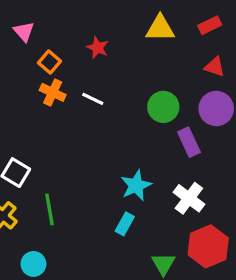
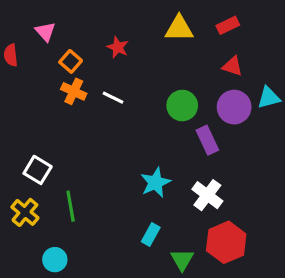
cyan rectangle: (125, 224) -> (151, 234), moved

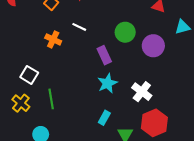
orange cross: (74, 91) -> (53, 39), moved
purple circle: (234, 107) -> (153, 46), moved
purple rectangle: (207, 140) -> (104, 55), moved

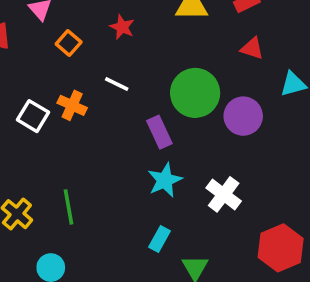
green circle: (125, 32) -> (195, 93), size x1.4
white square: (29, 75) -> (33, 116), moved
red hexagon: (154, 123) -> (281, 248), moved

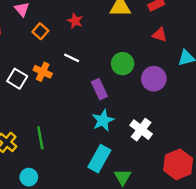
green circle: (195, 93) -> (123, 64), size x0.7
cyan rectangle: (159, 239) -> (99, 159), size x1.6

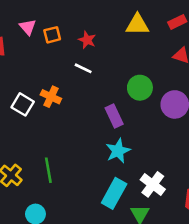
orange square: (40, 31) -> (52, 35), moved, turned 35
white line: (72, 58) -> (83, 68), moved
white cross: (141, 130) -> (153, 184), moved

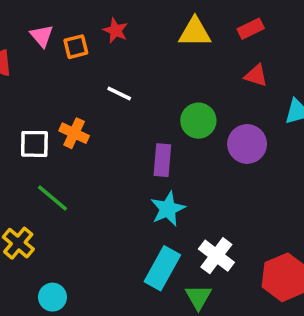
red star: (87, 40) -> (116, 30), moved
white square: (23, 104) -> (34, 144), turned -30
purple rectangle: (114, 116) -> (162, 160), turned 30
green line: (48, 170) -> (52, 198), moved, turned -40

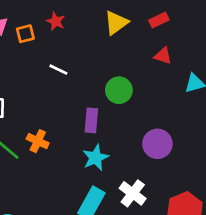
yellow triangle: (195, 32) -> (116, 23), turned -36
orange cross: (74, 133) -> (38, 141), moved
purple circle: (247, 144) -> (157, 144), moved

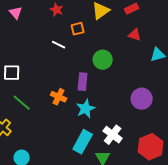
orange square: (25, 34) -> (78, 29), moved
orange cross: (38, 141) -> (59, 97), moved
purple circle: (157, 144) -> (142, 99), moved

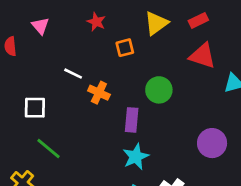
red triangle: (135, 35) -> (202, 56), size x1.5
white line: (59, 45) -> (73, 74), moved
orange cross: (59, 97) -> (99, 93), moved

